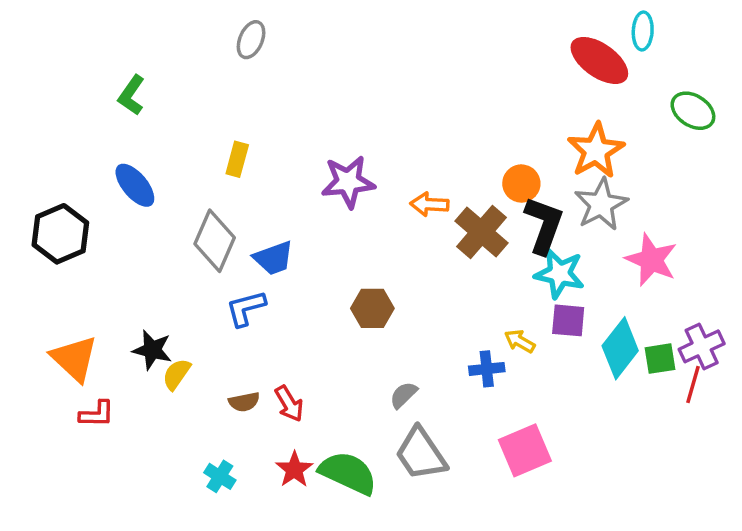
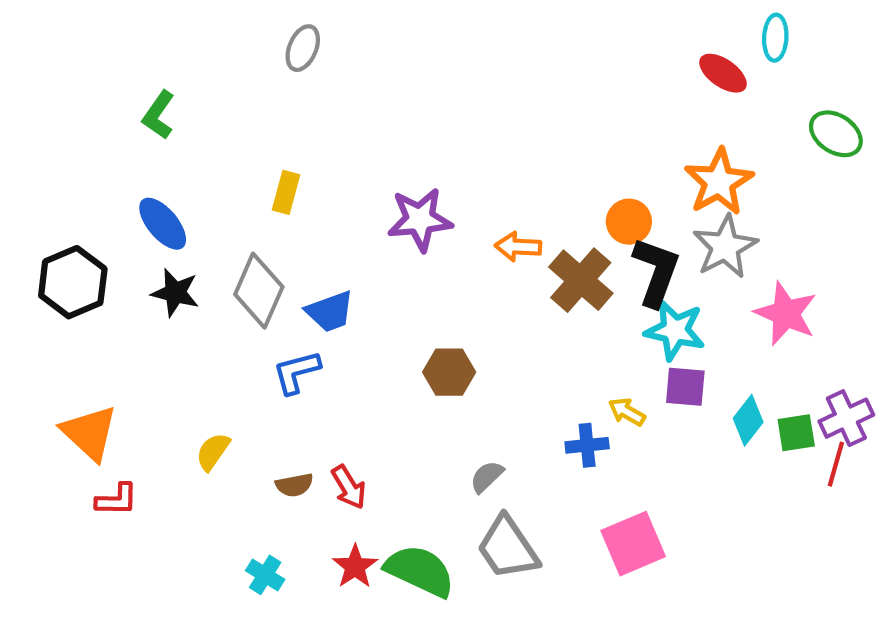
red ellipse: (599, 60) -> (723, 73), size x0.7
cyan diamond: (620, 348) -> (748, 420), size x0.7
black star: (152, 350) -> (175, 293), moved

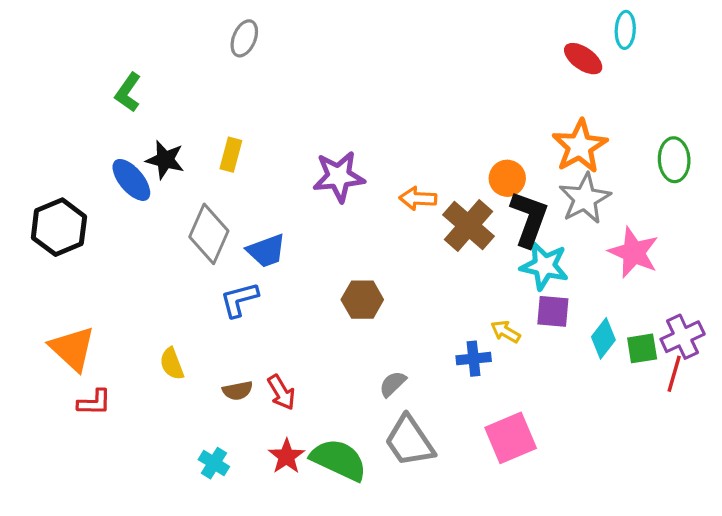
green ellipse: (836, 134) -> (674, 160), moved, turned 54
black star: (175, 293) -> (165, 160), moved
yellow semicircle: (213, 452) -> (172, 364), turned -56

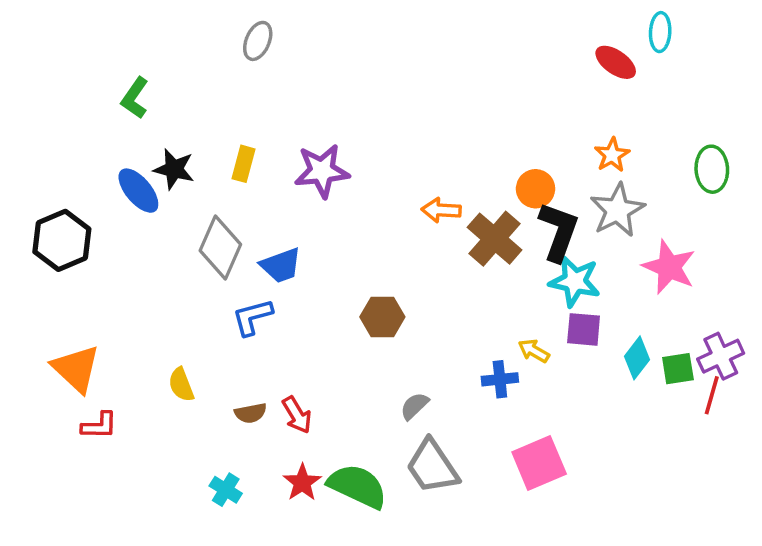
orange star: (580, 146) -> (612, 155), size x0.6
purple star: (339, 177) -> (322, 171), moved

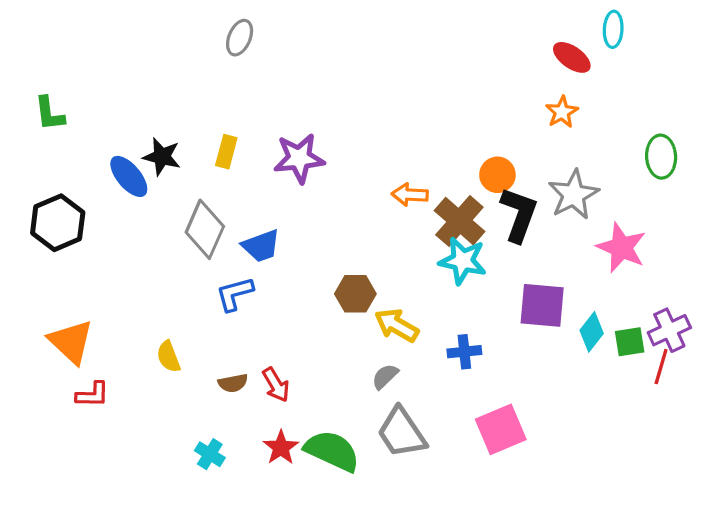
green L-shape: (135, 98) -> (49, 114), moved, turned -42
orange star: (612, 155) -> (562, 112), moved
cyan star: (575, 281) -> (463, 261), moved
purple square: (584, 329) -> (542, 305), size x1.4
yellow arrow: (534, 351) -> (397, 325), moved, size x1.5

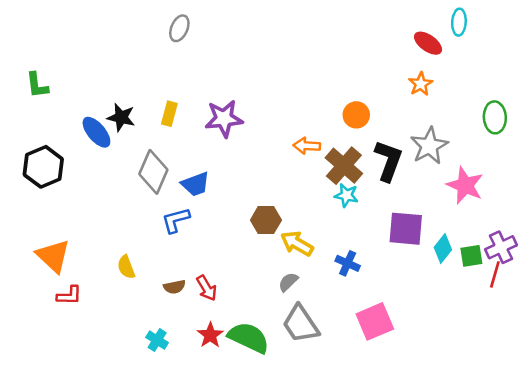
orange circle: (497, 175) -> (356, 115), moved
cyan star: (463, 261) -> (346, 195), size x0.7
blue cross: (464, 352) -> (348, 263), turned 30

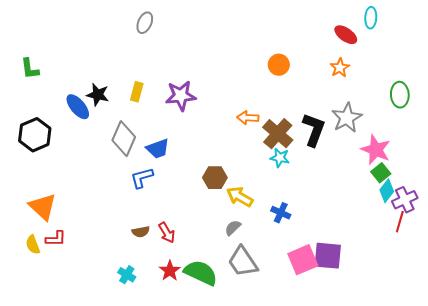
orange circle: (356, 115) -> (279, 65), moved
purple square: (406, 229) -> (328, 256), moved
cyan diamond: (443, 248) -> (387, 191), moved
green square: (471, 256) -> (381, 173), moved, turned -30
yellow semicircle: (126, 267) -> (33, 245), moved

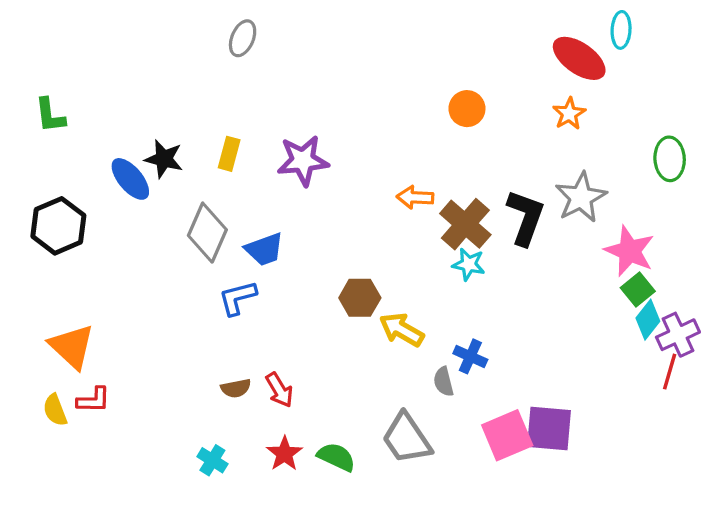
red ellipse: (346, 35) -> (579, 58), size x1.4
gray semicircle: (233, 228) -> (444, 382), moved, turned -60
green semicircle: (201, 273) -> (336, 457), size x0.7

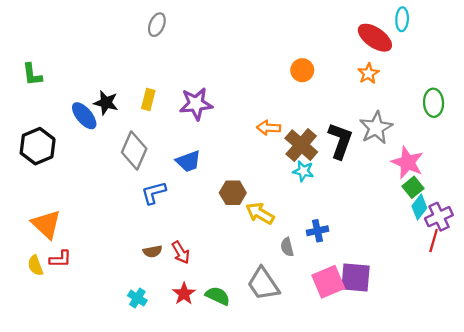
blue trapezoid: (264, 249) -> (188, 161), moved
blue cross: (470, 356) -> (317, 231), moved, turned -36

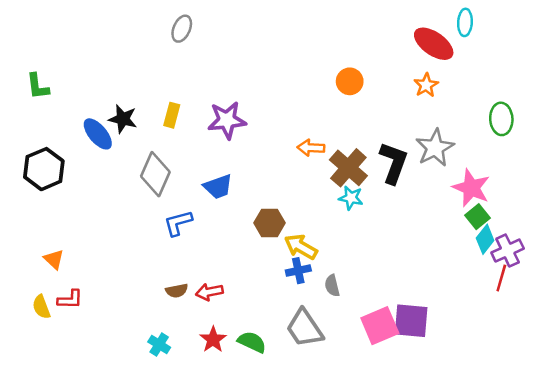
orange triangle: (46, 224) -> (54, 259), size x0.6
blue cross: (317, 231) -> (298, 271), moved
red arrow: (181, 252) -> (209, 292), turned 110

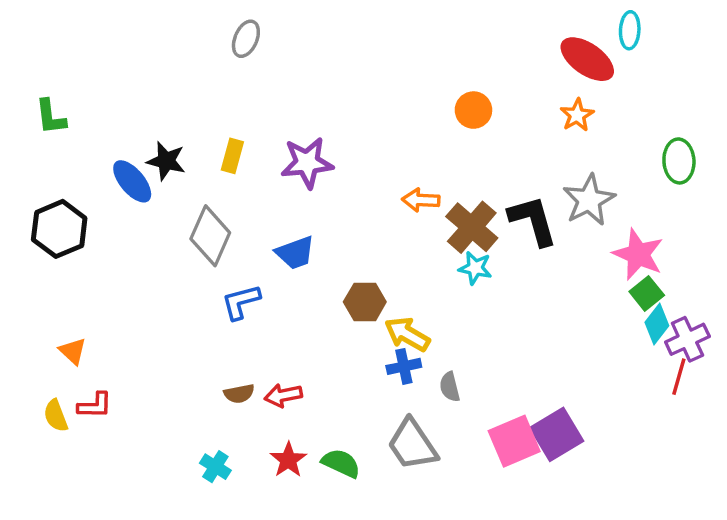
black L-shape: (394, 163) -> (533, 220), turned -36
purple square: (411, 321) -> (557, 434), turned -36

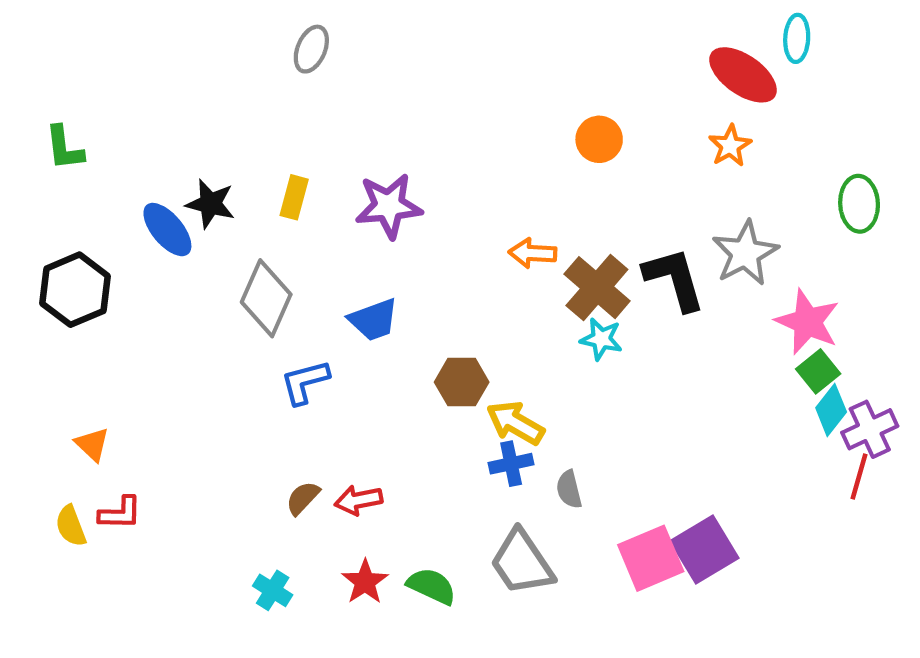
brown semicircle: (239, 394) -> (303, 498), turned 144

